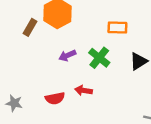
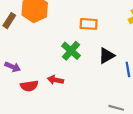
purple arrow: (67, 56) -> (13, 67), moved, turned -136

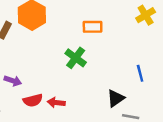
black triangle: (107, 56) -> (116, 98), moved
red arrow: (55, 80) -> (56, 103), moved

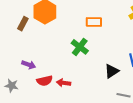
black triangle: (116, 98) -> (112, 71), moved

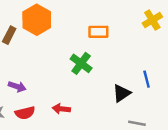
red semicircle: (45, 81) -> (25, 113), moved

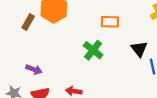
black triangle: (122, 93) -> (139, 49), moved, turned -36

